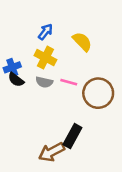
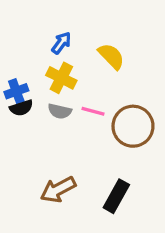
black semicircle: (16, 80) -> (21, 108), turned -56
black rectangle: (72, 136) -> (116, 196), moved
brown arrow: (52, 152) -> (58, 190), moved

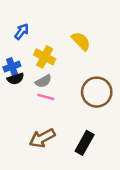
blue arrow: (61, 43) -> (22, 31), moved
gray semicircle: (60, 111) -> (43, 81), turned -42
pink line: (93, 111) -> (46, 97), moved

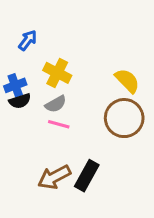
yellow semicircle: (81, 41) -> (127, 81), moved
black rectangle: (85, 143) -> (87, 176), moved

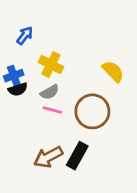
brown circle: (124, 118) -> (92, 111), moved

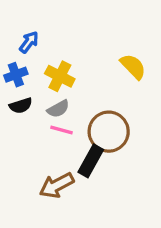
yellow semicircle: (113, 71) -> (133, 67), moved
blue cross: (14, 76) -> (16, 75), moved
black rectangle: (77, 156) -> (91, 161), moved

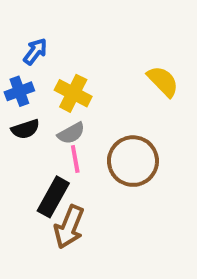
pink line: (61, 130) -> (75, 159), turned 65
black rectangle: (91, 161) -> (53, 197), moved
brown arrow: (57, 185) -> (69, 227), turned -40

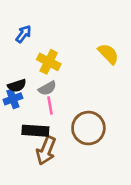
blue cross: (19, 91) -> (13, 99), moved
brown circle: (133, 161) -> (88, 128), moved
black rectangle: (53, 197) -> (35, 131), turned 65

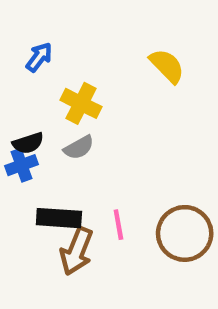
yellow semicircle: (108, 54) -> (167, 66), moved
pink line: (50, 106) -> (118, 225), moved
brown circle: (88, 128) -> (185, 233), moved

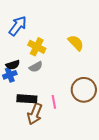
blue arrow: (39, 57) -> (18, 26), size x1.5
yellow semicircle: (167, 66) -> (76, 43), moved
brown circle: (185, 233) -> (84, 90), moved

